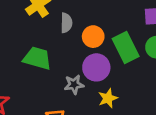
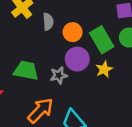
green trapezoid: (37, 58) -> (26, 71), moved
yellow star: (108, 98) -> (104, 69), moved

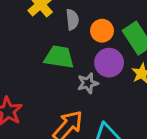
green trapezoid: (26, 71) -> (59, 57), moved

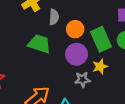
gray star: (88, 83) -> (82, 80), moved

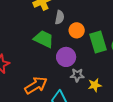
purple circle: (77, 54) -> (66, 57), moved
yellow star: (100, 67) -> (95, 85), moved

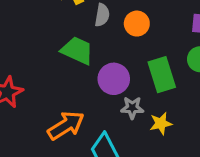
orange circle: (77, 30) -> (137, 24), moved
green rectangle: (98, 42) -> (162, 75), moved

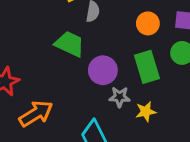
orange circle: (137, 24) -> (148, 23), moved
orange arrow: (66, 125) -> (36, 114), moved

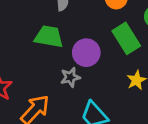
gray star: (120, 97) -> (70, 77), moved

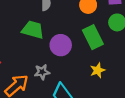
gray star: (70, 77) -> (42, 72), moved

